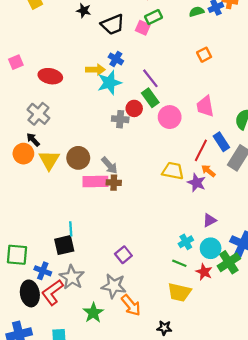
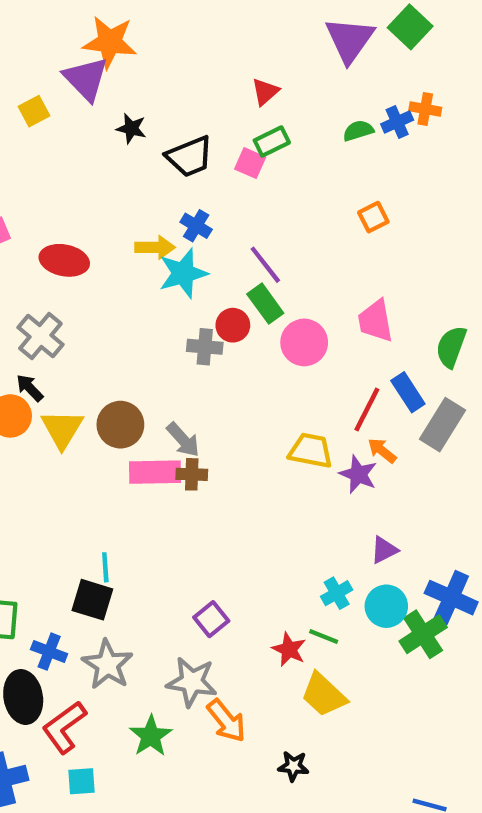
black square: (64, 245) -> (92, 600), turned 30
red star: (204, 272) -> (289, 649), moved
red L-shape: (52, 292) -> (64, 727), moved
yellow trapezoid: (179, 292) -> (324, 695), turned 30

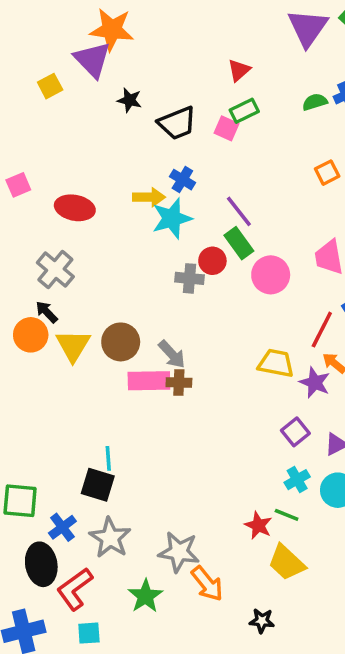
purple square: (211, 619) -> (295, 432), moved
blue cross: (49, 652) -> (62, 527), turned 32

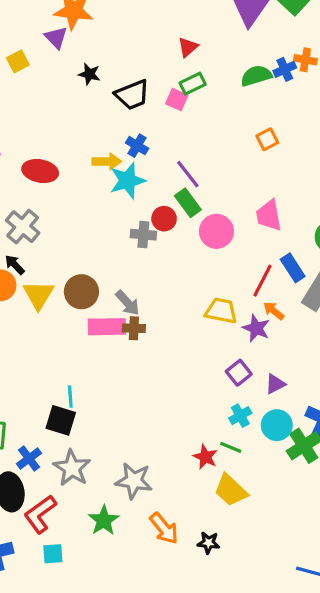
purple triangle: (92, 60) -> (56, 38), size x0.7
green semicircle: (315, 102) -> (256, 76), size x1.4
orange arrow: (207, 584) -> (164, 528), moved

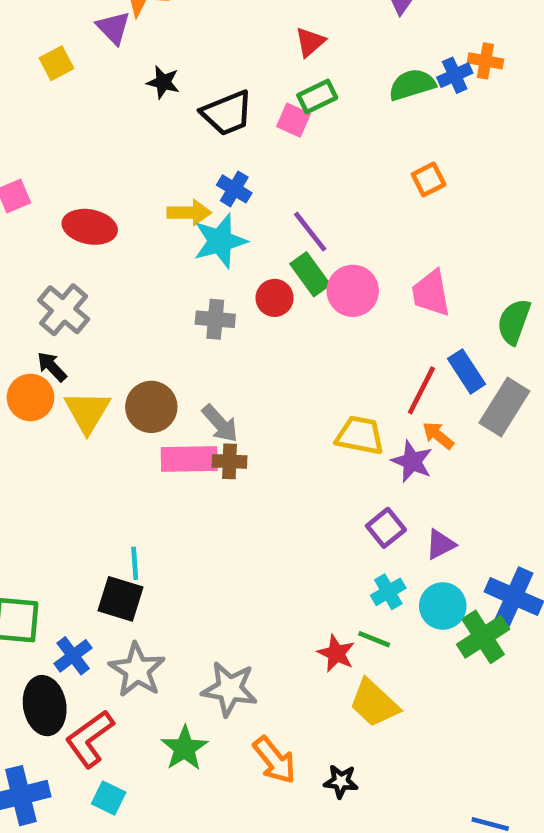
pink circle: (216, 231) -> (353, 291), moved
gray cross: (143, 235) -> (215, 319), moved
cyan square: (53, 554) -> (109, 798), turned 30

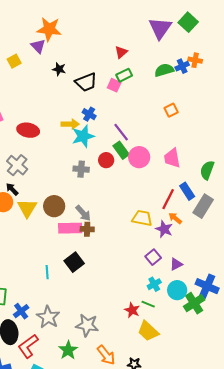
black square: (120, 599) -> (74, 262), moved, turned 36

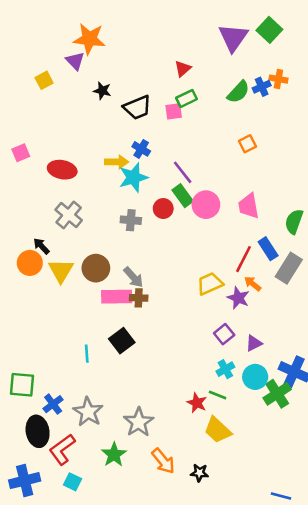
green semicircle: (164, 70) -> (238, 92), turned 150
pink square: (114, 85) -> (174, 111), turned -32
gray cross: (17, 165) -> (69, 215), moved
yellow trapezoid: (142, 218) -> (210, 284), turned -35
gray star: (87, 325) -> (139, 422), turned 30

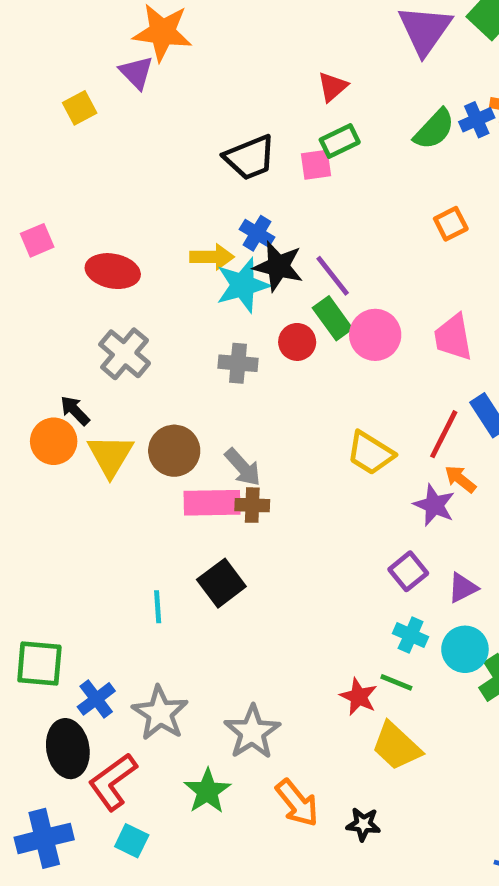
black star: (102, 91) -> (278, 266), moved, size x1.5
yellow trapezoid: (210, 284) -> (370, 453), moved, turned -124
cyan cross: (225, 369) -> (411, 635), turned -36

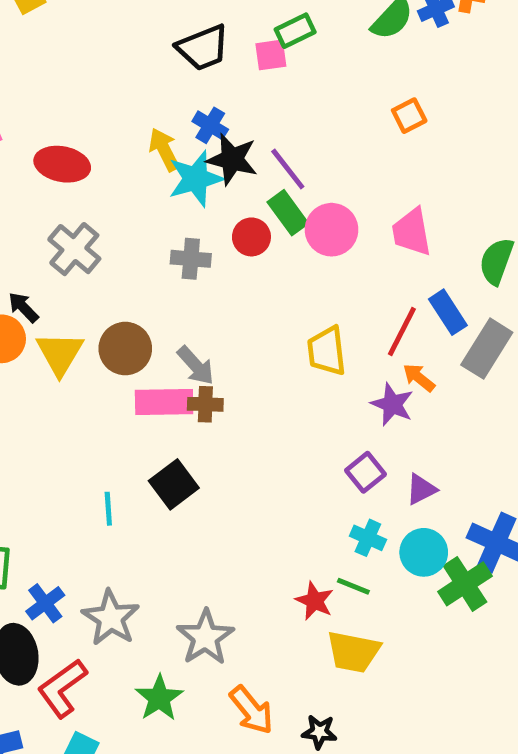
yellow arrow: (212, 257) -> (164, 150), turned -117
yellow trapezoid: (370, 453) -> (327, 351), turned 51
yellow trapezoid: (396, 746) -> (353, 652), turned -32

